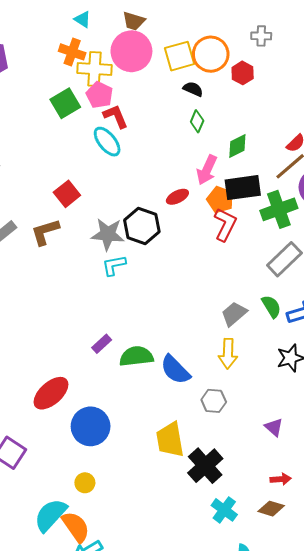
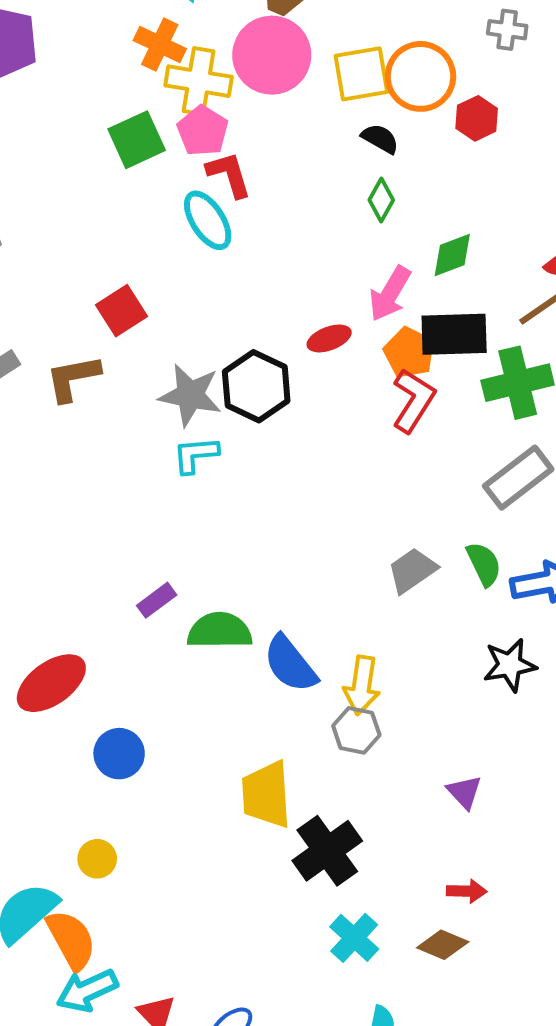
gray cross: (261, 36) -> (507, 30), moved
yellow arrow: (228, 354) -> (362, 685), moved
blue circle: (91, 426) -> (119, 754), size x0.7

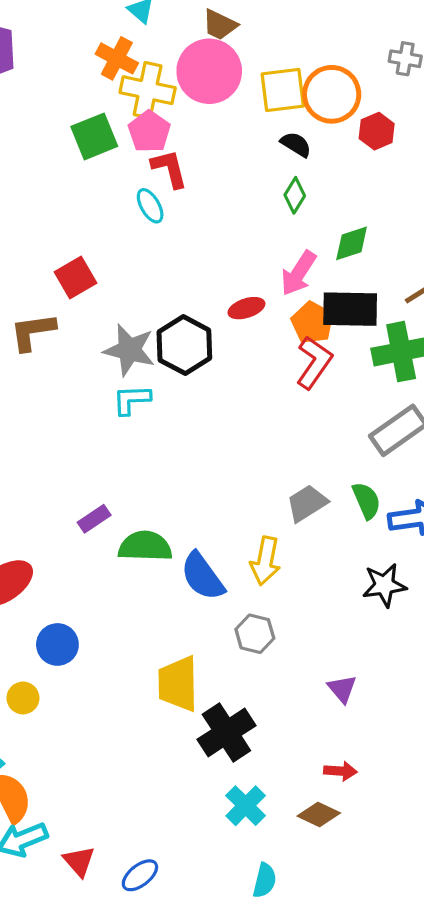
cyan ellipse: (208, 220) -> (150, 206), size x0.7
yellow arrow: (362, 685) -> (265, 561), moved
yellow circle: (97, 859) -> (23, 698), moved

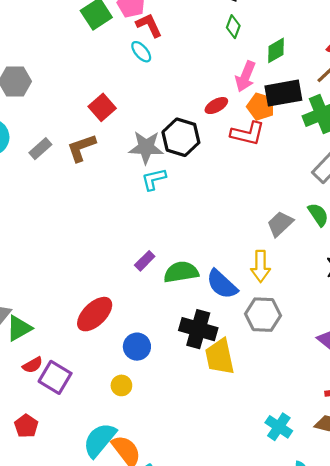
red L-shape: (314, 362) -> (248, 133), moved, turned 80
gray hexagon: (255, 634) -> (263, 315), size x1.4
black cross: (226, 732) -> (198, 329), moved, turned -30

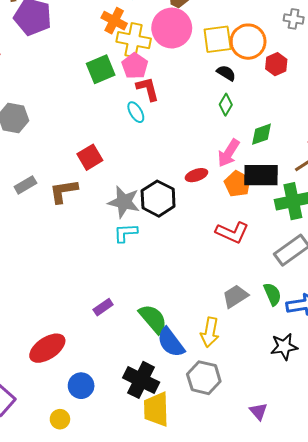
red L-shape: (248, 133) -> (232, 232), moved
green semicircle: (181, 272) -> (153, 319), moved, turned 48

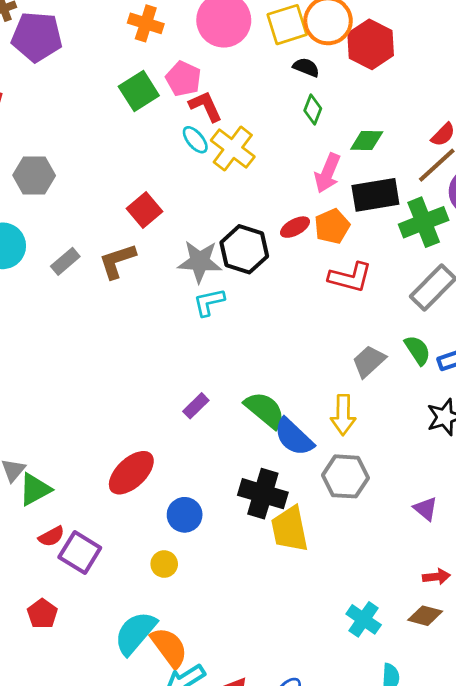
yellow cross: (134, 40) -> (233, 149), moved, turned 36
red hexagon: (276, 64) -> (371, 44), size x1.6
green diamond: (261, 134) -> (367, 141), turned 30
red ellipse: (196, 175) -> (295, 227), moved
orange pentagon: (237, 184) -> (332, 226), moved, turned 30

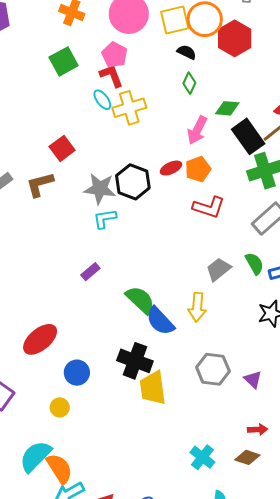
pink pentagon: (183, 79) -> (115, 55), moved
yellow cross: (233, 149) -> (129, 108), turned 32
black rectangle: (375, 195) -> (248, 136), moved, turned 60
purple rectangle: (196, 406) -> (90, 272), moved
gray hexagon: (345, 476) -> (213, 369), moved

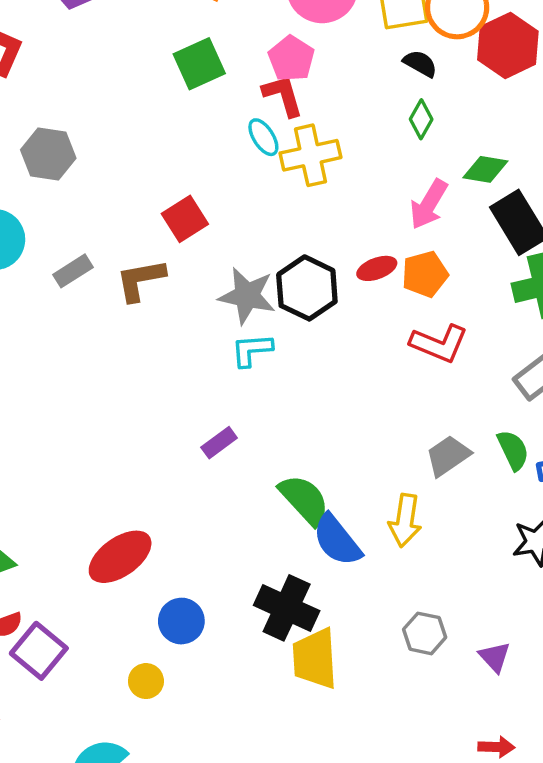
gray hexagon: (213, 369) -> (425, 633), size x0.7

